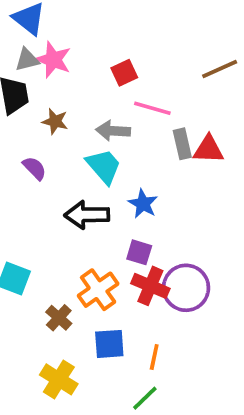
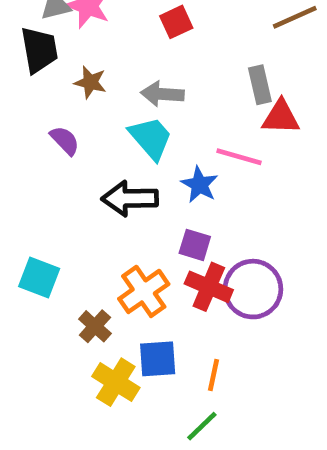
pink line: (152, 108) -> (239, 157), moved
gray rectangle: (182, 144) -> (260, 85), moved
yellow cross: (59, 379) -> (116, 382), moved

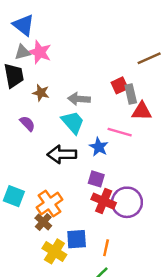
red square: (176, 22) -> (120, 85), moved
orange cross: (144, 291) -> (49, 203), moved

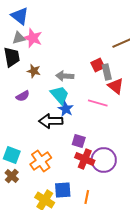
red triangle: (142, 111) -> (116, 86), turned 36
purple semicircle: (27, 124) -> (23, 96), turned 104
blue star: (99, 147) -> (66, 109), moved
brown cross: (43, 222) -> (12, 176), moved

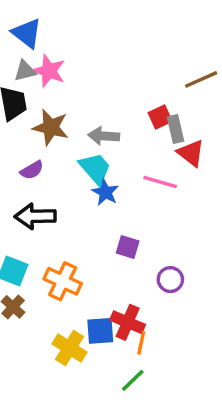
brown star: (34, 71) -> (51, 127), size x1.5
black arrow: (51, 121) -> (35, 216), moved
red cross: (85, 159) -> (128, 322), moved
purple circle: (104, 160) -> (170, 280), size x0.6
orange cross: (41, 161) -> (63, 281), turned -30

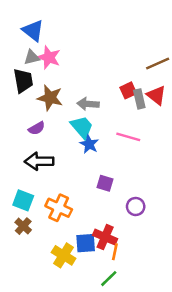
red triangle: (191, 153) -> (156, 95), moved

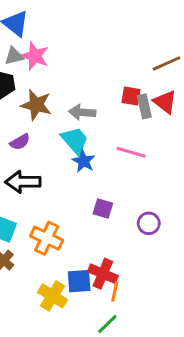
red square: (128, 90) -> (131, 96), turned 35
purple circle: (136, 206) -> (149, 223), moved

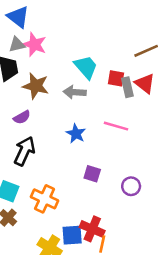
cyan trapezoid: (75, 140) -> (86, 67), moved
black arrow: (23, 182) -> (24, 151), turned 116

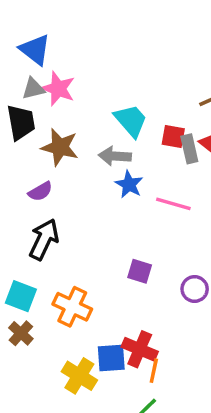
blue star: (76, 134) -> (129, 184), moved

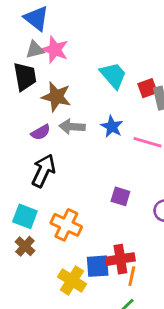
red square: (173, 137) -> (147, 88), turned -30
gray arrow: (115, 156) -> (72, 127), moved
red cross: (140, 349) -> (120, 259), turned -32

